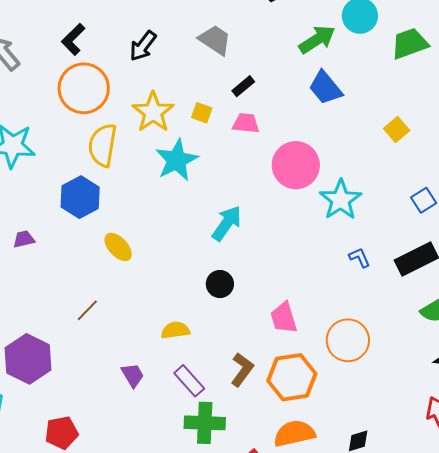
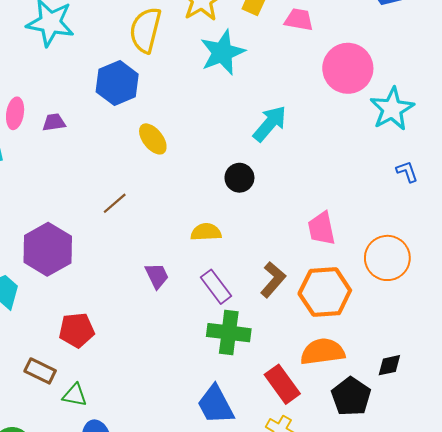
black circle: (220, 284) -> (239, 178), moved

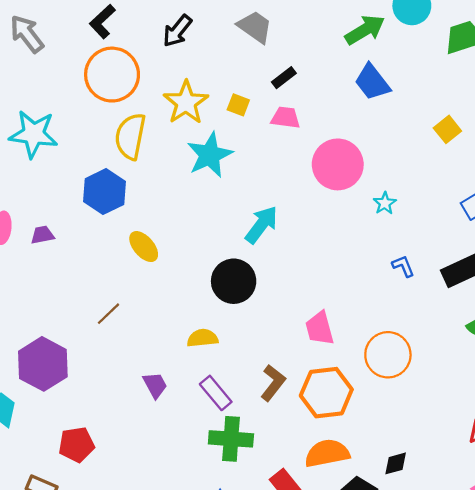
cyan star: (392, 109) -> (385, 203), size x0.5
black circle: (239, 178) -> (234, 281), size x1.5

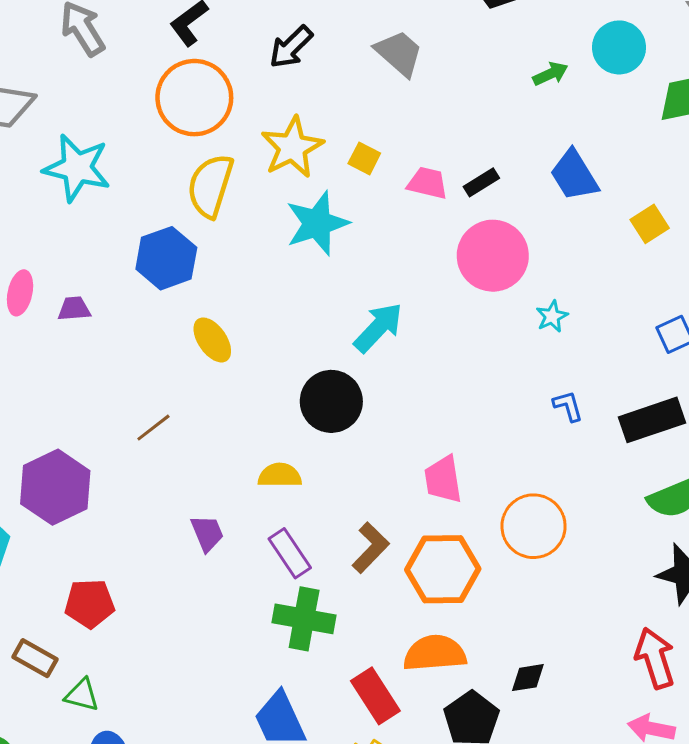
green arrow: (365, 30) -> (550, 74), size x0.6
black rectangle: (284, 78) -> (481, 182), moved
blue trapezoid: (372, 82) -> (574, 175), moved

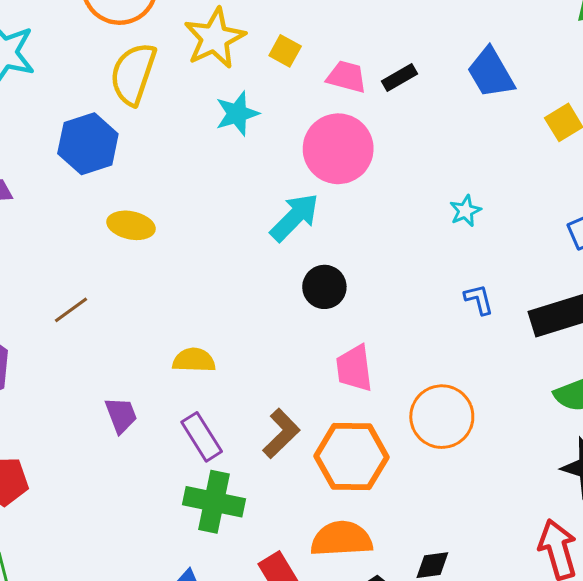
cyan star: (317, 223) -> (237, 114), size x0.7
pink circle: (493, 256) -> (338, 149), moved
yellow ellipse: (212, 340) -> (131, 225), turned -45
black circle: (331, 401) -> (324, 287), moved, size x0.7

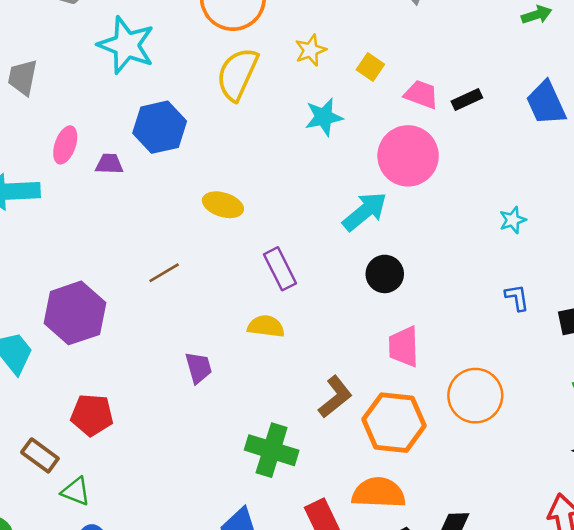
yellow star: (215, 38) -> (311, 50), size x0.6
blue hexagon: (88, 144) -> (160, 127), moved
purple rectangle: (202, 437) -> (280, 269), moved

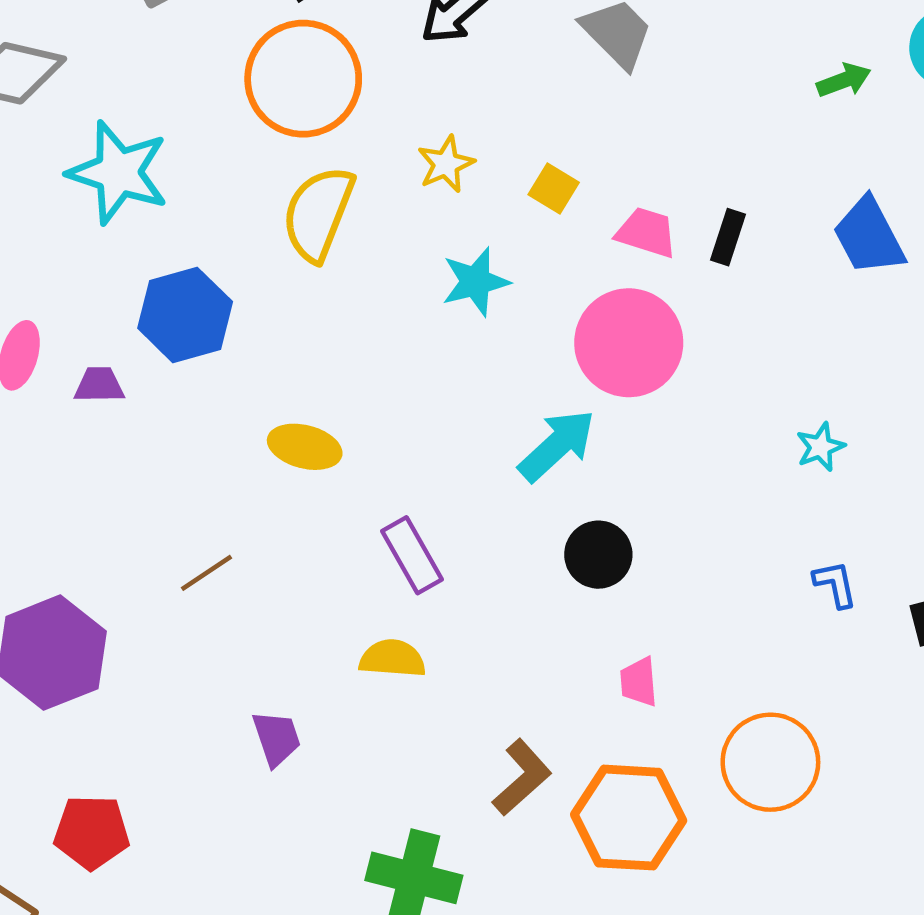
black rectangle: (467, 99) -> (728, 237), turned -44
pink trapezoid: (404, 347) -> (639, 682), size x0.7

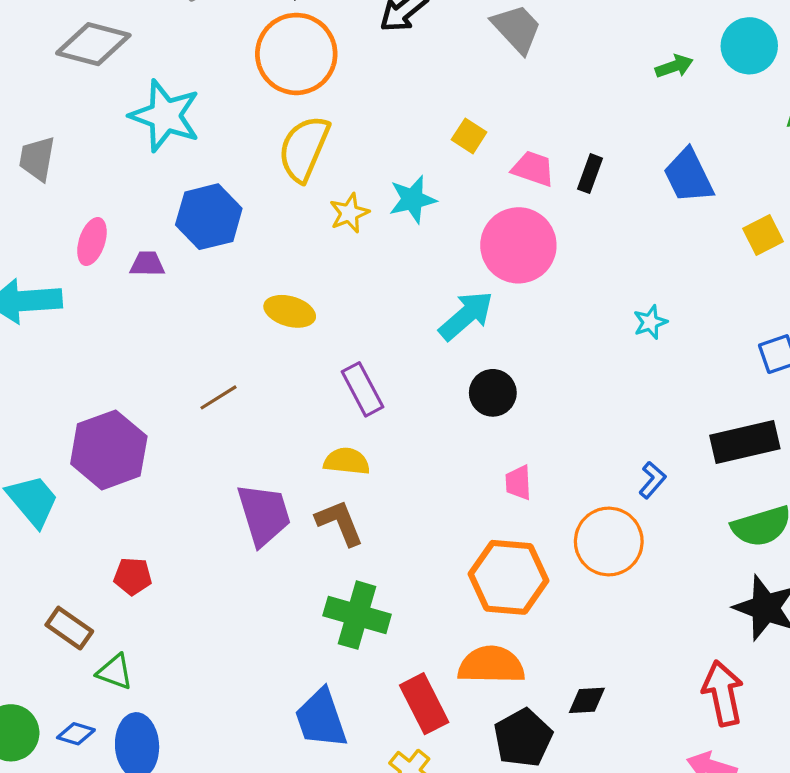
yellow star: (446, 164) -> (349, 213), moved
blue L-shape: (835, 584) -> (652, 480), moved, turned 51
purple trapezoid: (277, 738) -> (264, 515), size x1.6
brown L-shape: (522, 777) -> (340, 523), moved, turned -72
red pentagon: (92, 832) -> (133, 576), size x0.7

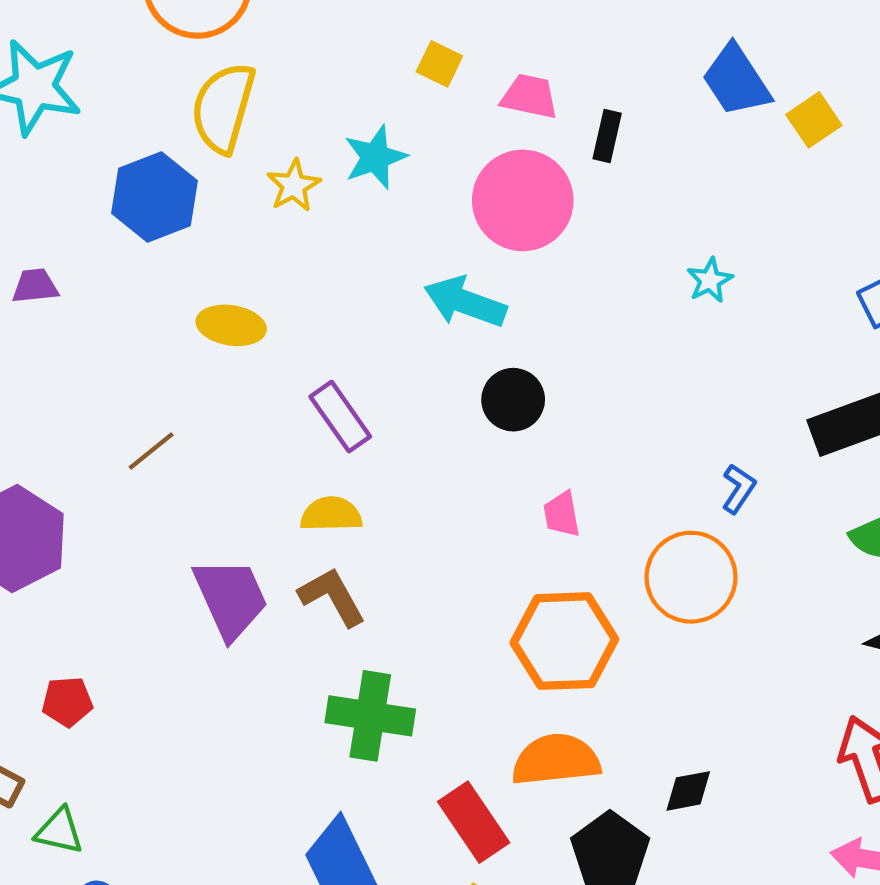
black rectangle: (590, 174) -> (607, 136), moved
blue hexagon: (209, 217) -> (155, 197), moved
yellow square: (763, 235) -> (814, 120), moved
cyan arrow: (466, 316) -> (465, 302), turned -112

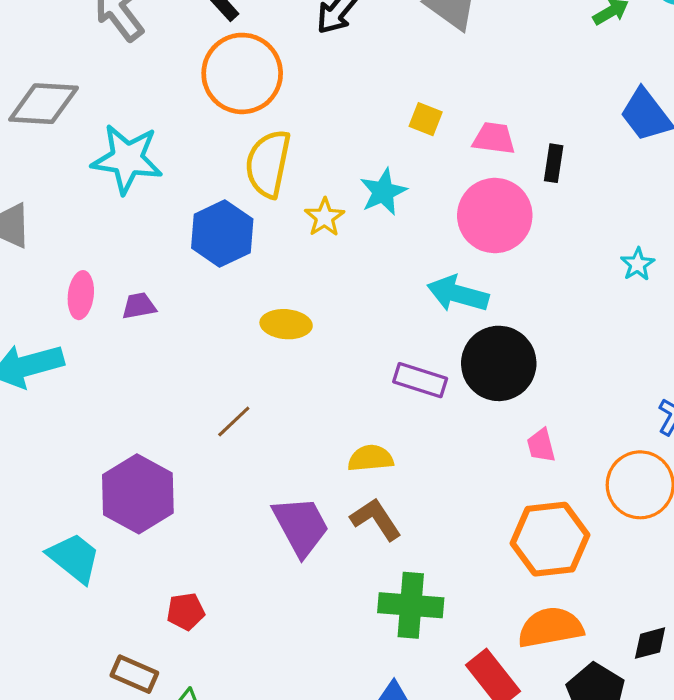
black circle: (513, 400) -> (499, 363), size x1.6
purple rectangle: (340, 417) -> (420, 380), moved, turned -33

